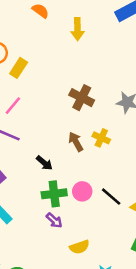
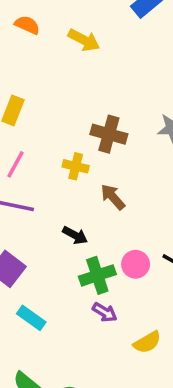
yellow arrow: (77, 29) -> (84, 40), turned -50
yellow cross: (101, 138) -> (76, 166), moved

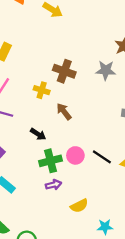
purple arrow: (105, 312) -> (53, 185), turned -49

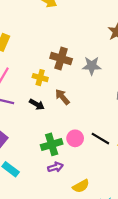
gray star: (106, 70) -> (92, 66), moved
black arrow: (38, 134) -> (37, 104), moved

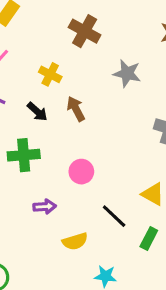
brown cross: (61, 58) -> (85, 31), moved
black line: (100, 139) -> (114, 216), moved
green cross: (52, 144) -> (24, 155), moved

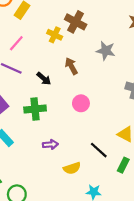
yellow cross: (50, 74) -> (55, 35), moved
brown arrow: (76, 109) -> (71, 66), moved
pink circle: (81, 172) -> (81, 103), moved

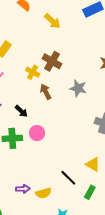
brown arrow: (71, 66) -> (46, 92), moved
pink circle: (81, 103) -> (37, 133), moved
purple arrow: (50, 144) -> (23, 189), moved

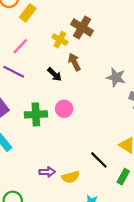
gray star: (78, 88) -> (116, 77), moved
black arrow: (21, 111) -> (55, 74), moved

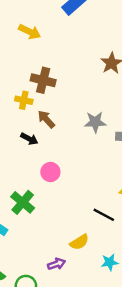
green cross: (36, 114) -> (23, 202), moved, turned -30
purple arrow: (47, 172) -> (56, 264), moved

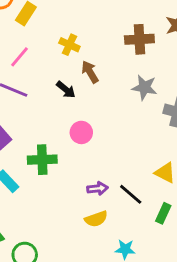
brown cross: (43, 80) -> (139, 39), moved, turned -30
green cross: (23, 202) -> (42, 160), turned 35
purple arrow: (56, 264) -> (98, 188), moved

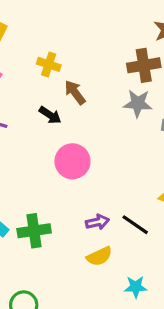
brown cross: (139, 39) -> (144, 65), moved
pink circle: (81, 132) -> (72, 161), size x1.4
green cross: (42, 160) -> (34, 231), moved

